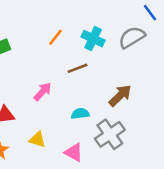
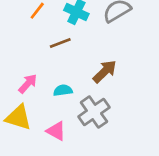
pink arrow: (43, 92) -> (28, 84), moved
yellow triangle: (37, 139) -> (18, 117), size x1.5

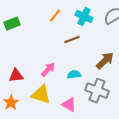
gray cross: (94, 112) -> (97, 91), turned -35

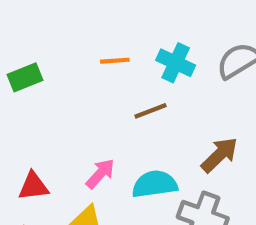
orange line: (55, 16) -> (115, 61), turned 48
cyan semicircle: (74, 75) -> (155, 184), size x1.5

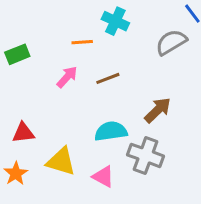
cyan cross: (176, 63) -> (115, 21), moved
pink arrow: (100, 174) -> (67, 77), moved

